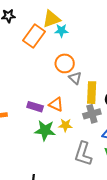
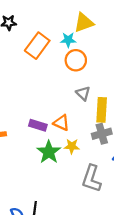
yellow triangle: (51, 19) -> (84, 23), moved
orange circle: (65, 63) -> (76, 60), moved
green star: (45, 130) -> (49, 152), turned 30

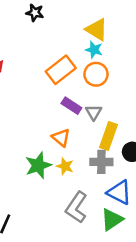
yellow triangle: (84, 23) -> (97, 30), moved, turned 35
orange rectangle: (37, 46) -> (61, 70), moved
purple rectangle: (38, 125) -> (71, 106), moved

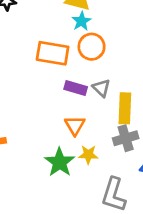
cyan star: (94, 50) -> (81, 21), turned -30
orange rectangle: (61, 70) -> (53, 53), turned 64
orange triangle: (61, 138) -> (75, 125), turned 36

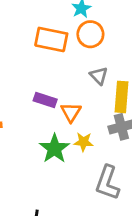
purple rectangle: (76, 88) -> (45, 100), moved

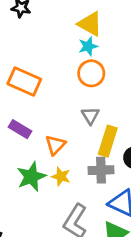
orange rectangle: (51, 39) -> (24, 81), moved
purple rectangle: (45, 100) -> (20, 129), moved

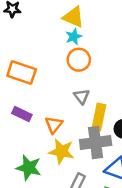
gray cross: (101, 170) -> (96, 143), size x1.4
yellow star: (61, 176) -> (61, 151), size x1.5
green star: (31, 177) -> (29, 168), moved, turned -30

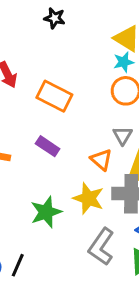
orange triangle: (54, 125) -> (101, 160), moved, turned -36
green star: (29, 168) -> (46, 212), turned 30

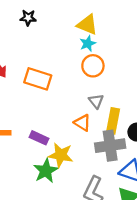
purple rectangle: (48, 146) -> (39, 138), moved
yellow star: (88, 198) -> (61, 155), moved

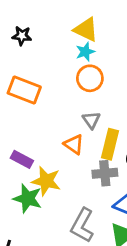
black star: (28, 18) -> (22, 36), moved
gray cross: (110, 146) -> (105, 173), size x0.7
green star: (46, 171) -> (28, 198), turned -30

